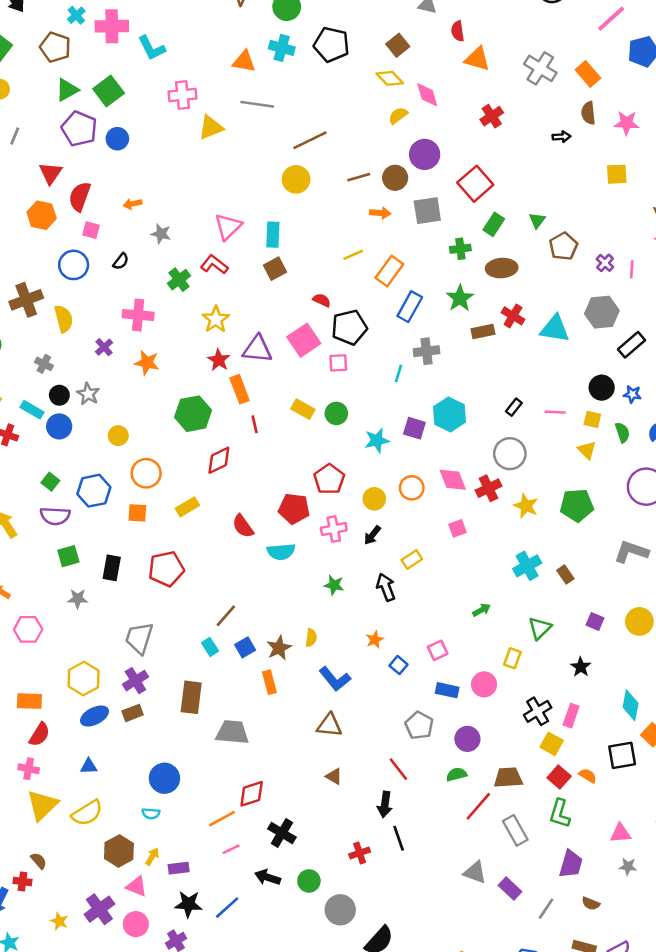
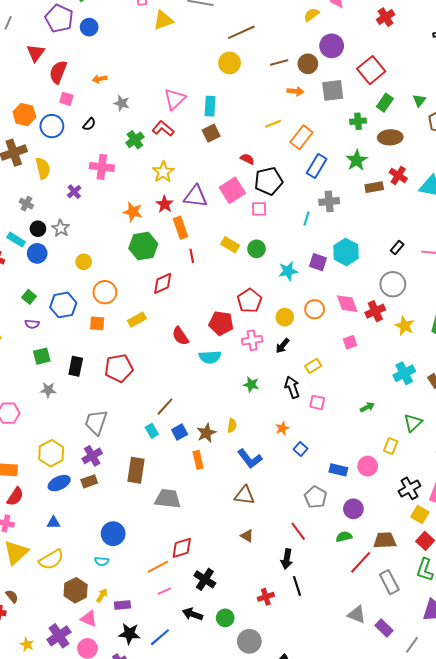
orange hexagon: (42, 215) -> (24, 115), moved
orange star: (147, 363) -> (133, 212), moved
purple semicircle: (55, 516) -> (32, 324), size x0.6
pink square: (438, 650) -> (317, 402), moved, turned 35

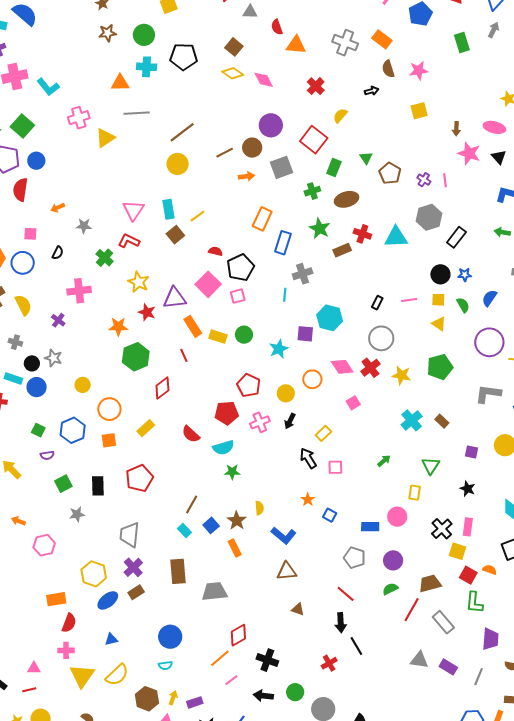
yellow semicircle: (311, 15) -> (340, 116), moved
red semicircle: (58, 72) -> (20, 190), moved
yellow line: (273, 124) -> (197, 216), moved
orange rectangle: (181, 228) -> (193, 326), moved
green star: (251, 384) -> (232, 472), moved

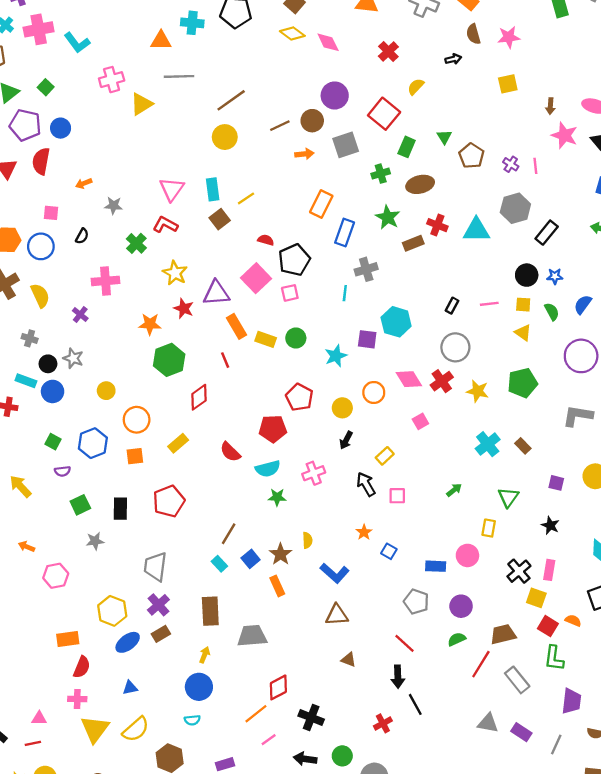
green square: (22, 126) -> (46, 87), size x0.6
pink cross: (260, 422) -> (314, 473), moved
yellow arrow: (173, 698) -> (205, 655), moved

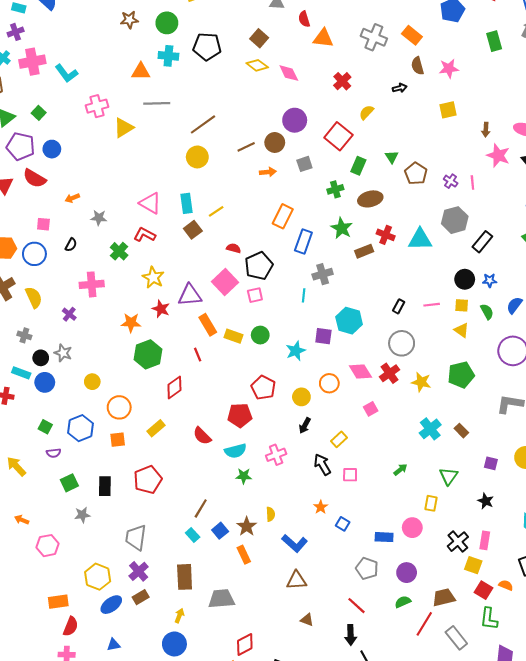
gray square: (346, 145) -> (304, 164), size x0.7
red semicircle: (41, 161) -> (35, 178), turned -70
pink triangle: (172, 189) -> (150, 203), turned -35

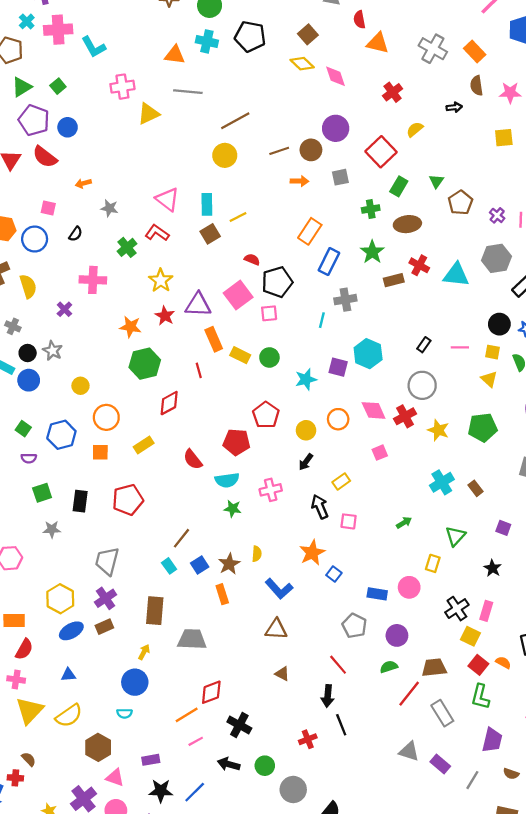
orange star: (321, 507) -> (312, 553), size x1.6

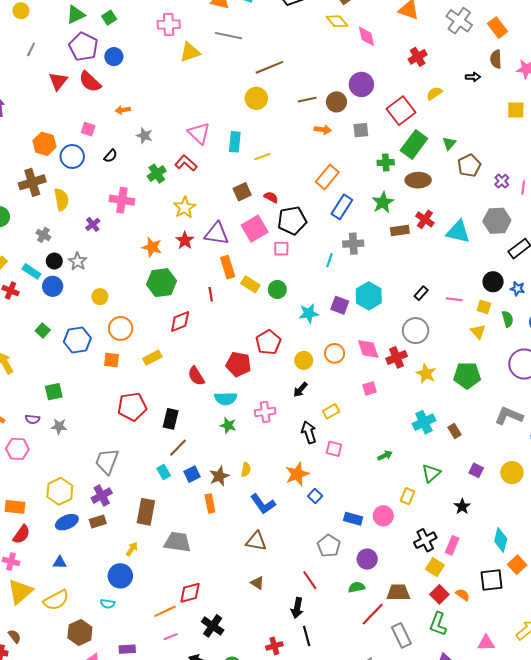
green rectangle: (399, 186) -> (414, 144), size x1.5
brown square: (210, 234) -> (242, 192), moved
purple semicircle: (29, 458) -> (32, 419), moved
black rectangle: (80, 501) -> (171, 419), moved

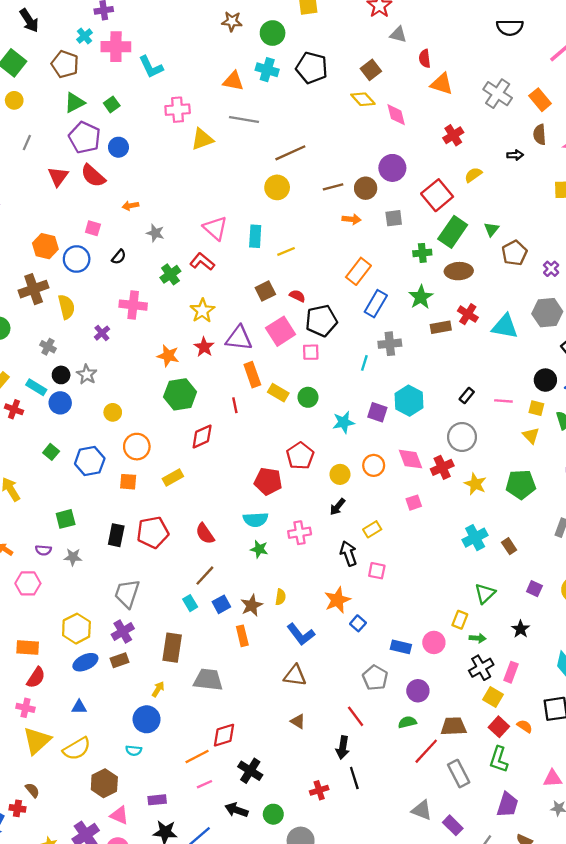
red semicircle: (196, 376) -> (205, 534), moved
black rectangle: (171, 419) -> (116, 535), moved
green arrow: (385, 456) -> (478, 638), moved, turned 32

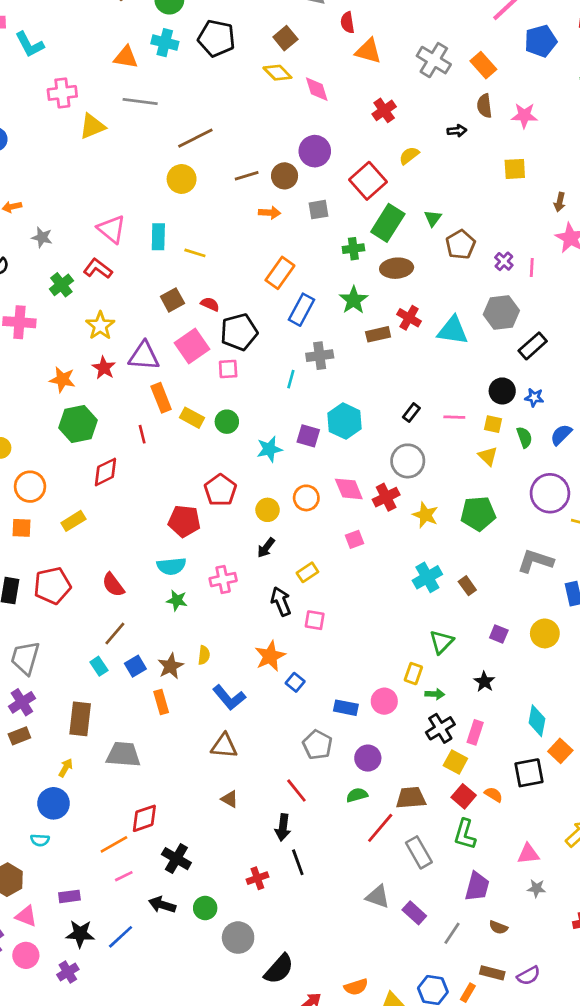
yellow line: (286, 251) -> (195, 253), turned 42

